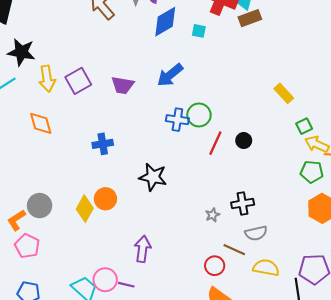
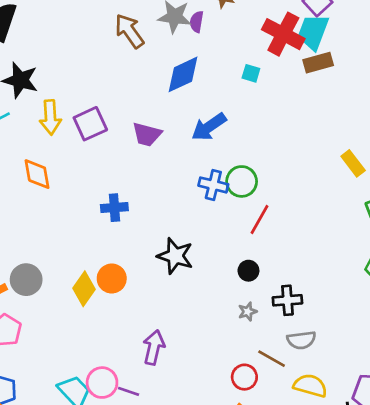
blue diamond: (165, 22) -> (183, 74), moved
black circle: (244, 141) -> (248, 271), moved

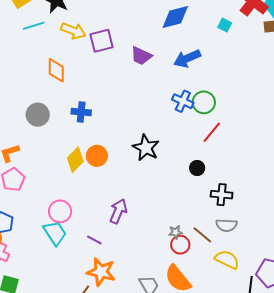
yellow arrow: (50, 117) -> (73, 31), turned -75
blue cross: (114, 208) -> (81, 112), moved
gray circle: (26, 280) -> (38, 115), moved
gray star: (248, 312) -> (176, 232), moved
pink circle: (102, 383) -> (60, 211), moved

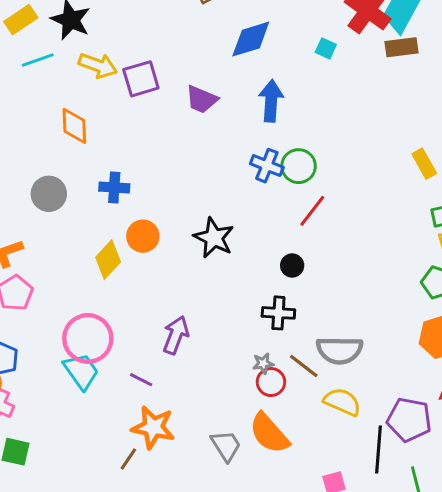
blue arrow: (187, 58) -> (271, 101), turned 120
orange circle: (97, 156) -> (143, 236), moved
black cross: (222, 195) -> (278, 313), moved
pink circle: (60, 211) -> (88, 338), size x1.4
gray semicircle: (226, 225) -> (340, 350), size x1.4

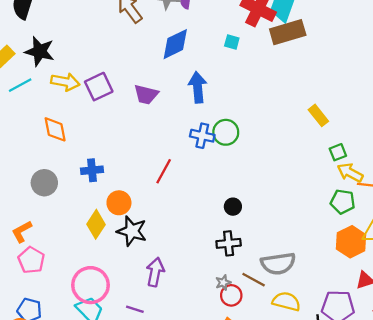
brown rectangle: (401, 47) -> (288, 32), size x1.4
red line: (312, 211) -> (164, 171), moved
black star: (214, 238) -> (132, 231), moved

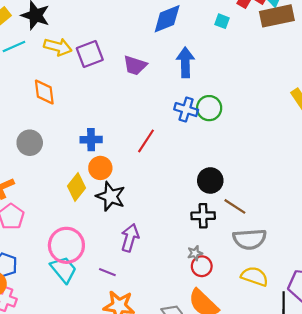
blue cross: (92, 170) -> (91, 140), moved
black circle: (233, 207) -> (210, 180), size x1.5
brown line: (254, 280) -> (235, 206), moved

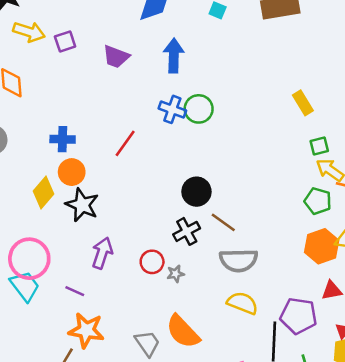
purple square: (90, 54) -> (65, 42), size x0.7
black cross: (203, 216) -> (187, 231), turned -30
red circle: (202, 266) -> (152, 262), moved

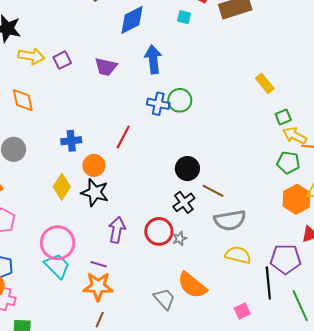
orange circle: (72, 172) -> (94, 165), moved
red circle: (152, 262) -> (159, 231), size x1.4
orange star: (86, 330) -> (98, 286), moved

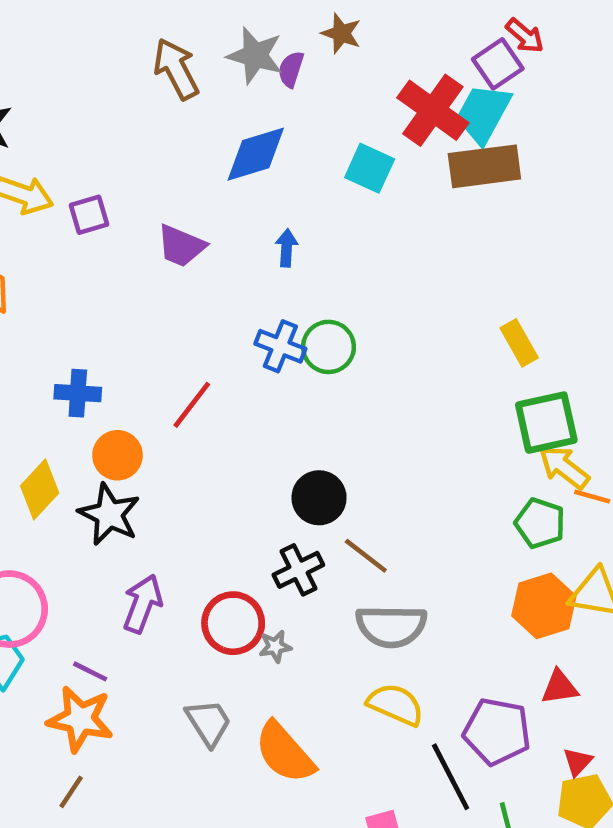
cyan square: (184, 17) -> (370, 168), size x1.5
blue arrow: (153, 59) -> (287, 248), size x0.6
green square: (283, 117) -> (546, 423), size x1.8
black line: (268, 283) -> (451, 777), turned -32
gray trapezoid: (164, 299) -> (209, 723), moved

